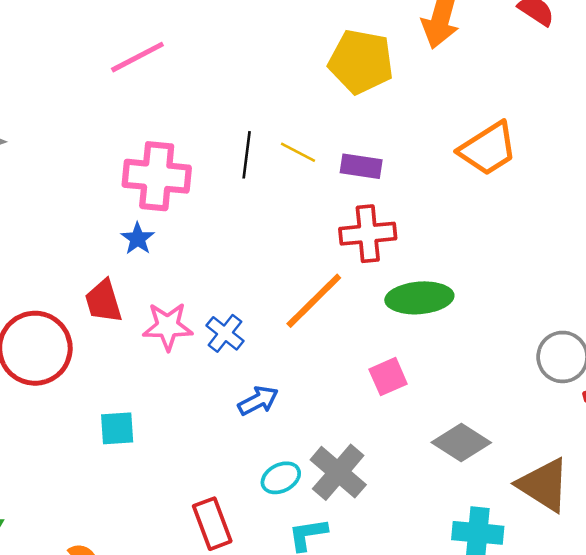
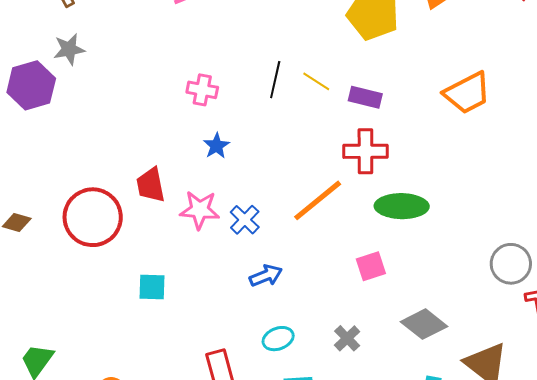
pink cross: (157, 176) -> (202, 90), size x0.6
blue star: (138, 239) -> (216, 146), moved
gray cross: (338, 472) -> (347, 338), moved, size x0.6

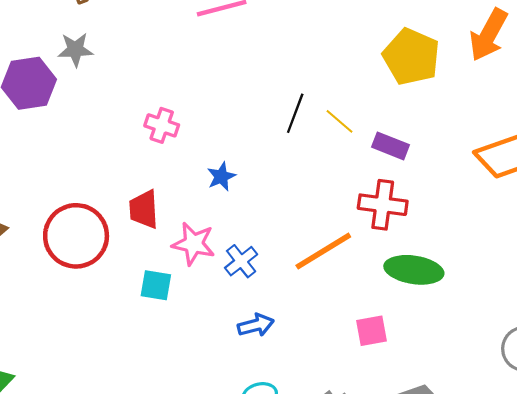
pink cross: (202, 90) -> (162, 125), moved
cyan square: (152, 287) -> (156, 285), moved

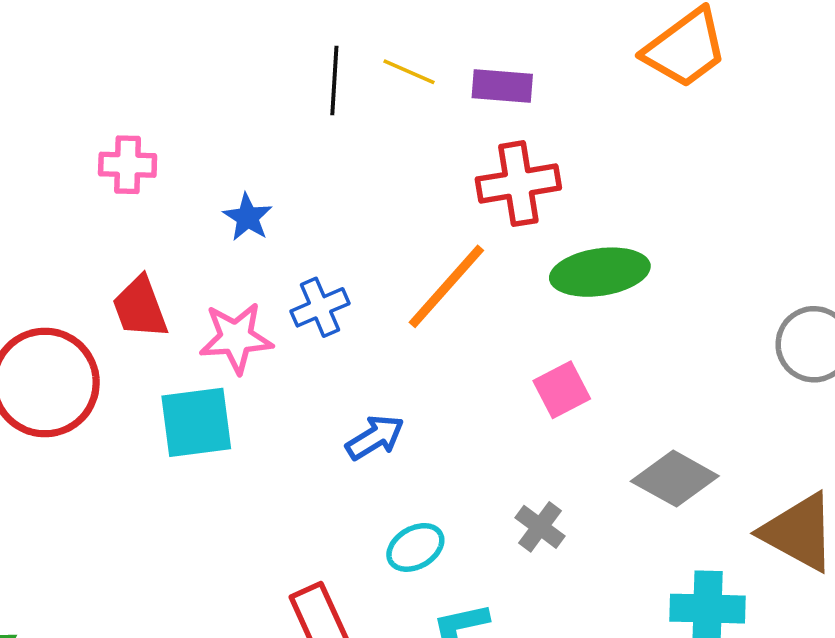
blue cross: (241, 261) -> (320, 307), moved, turned 32
cyan square: (156, 285) -> (196, 422), size x1.4

